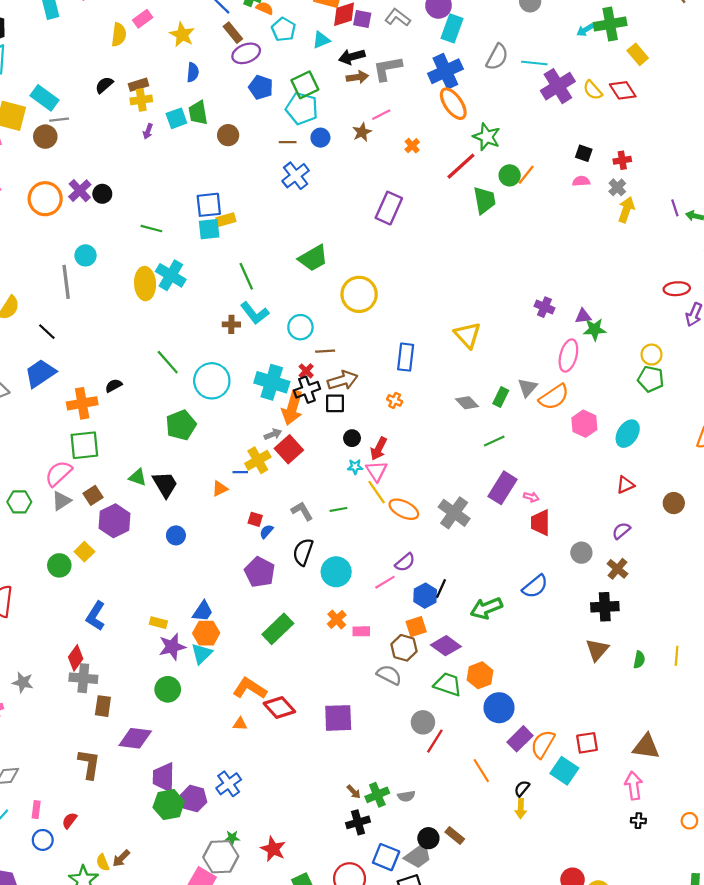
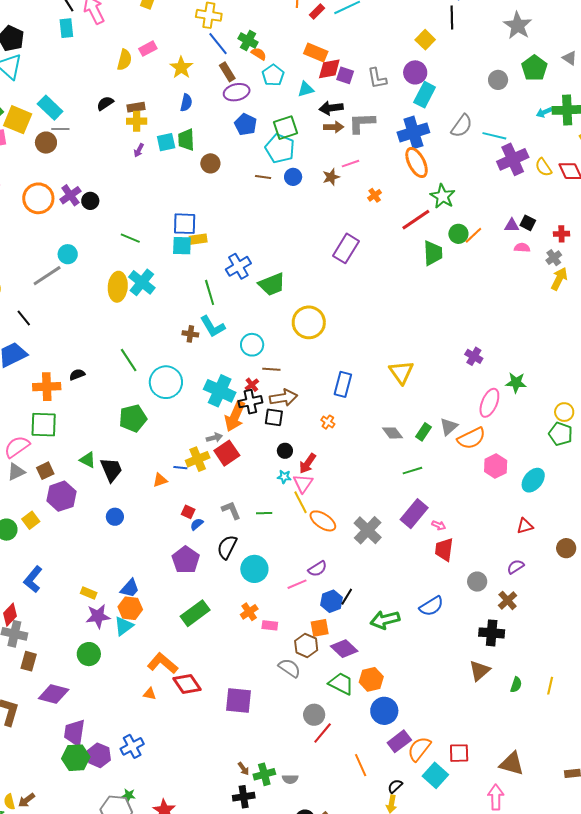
gray L-shape: (398, 17) -> (377, 78), turned -145
blue cross: (296, 176) -> (238, 266), moved
gray line: (66, 282) -> (47, 276), turned 56
purple triangle: (583, 316) -> (512, 225), moved

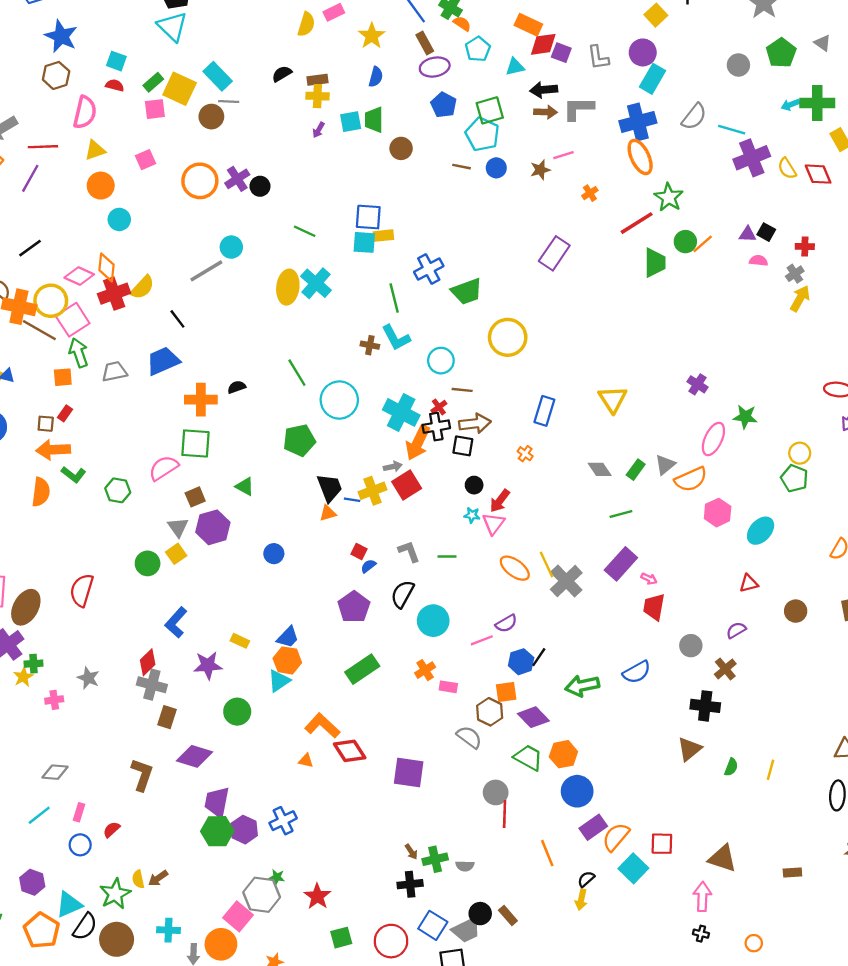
black trapezoid: (111, 470) -> (330, 488), moved
gray triangle: (16, 472) -> (178, 527), moved, turned -42
yellow line: (300, 502) -> (546, 565), moved
purple star: (98, 616) -> (208, 665), moved
red line: (323, 733) -> (505, 814), turned -40

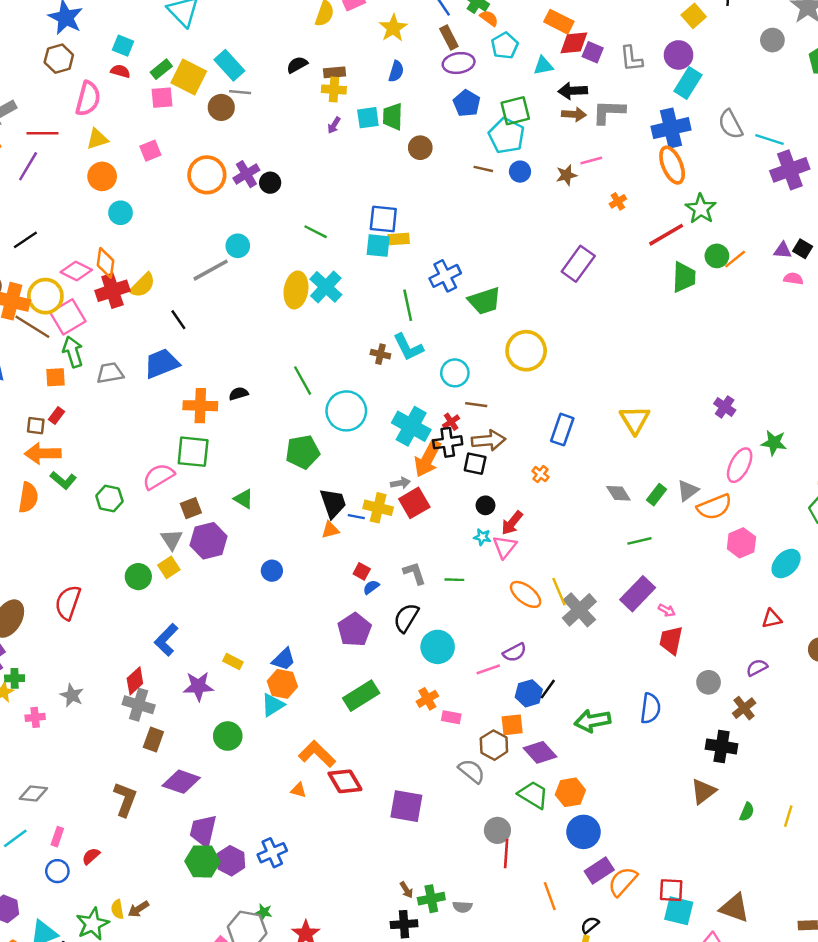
gray circle: (738, 65) -> (772, 40), moved
gray semicircle: (694, 117) -> (730, 124), turned 112
yellow cross: (372, 491) -> (378, 508), turned 32
blue semicircle: (637, 672) -> (650, 708), turned -56
cyan square: (633, 868) -> (679, 911), moved, turned -32

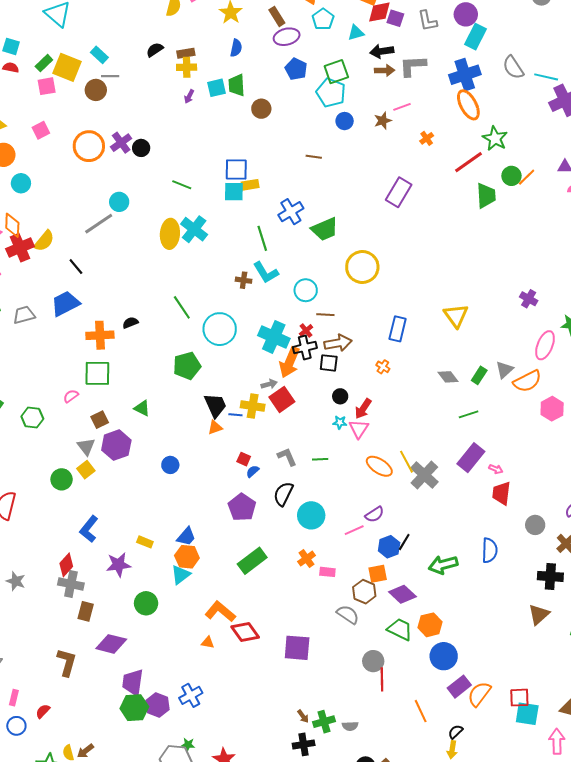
cyan rectangle: (229, 65) -> (99, 55), size x0.7
brown line: (483, 169) -> (314, 157), moved
pink semicircle: (159, 476) -> (71, 396), size x0.6

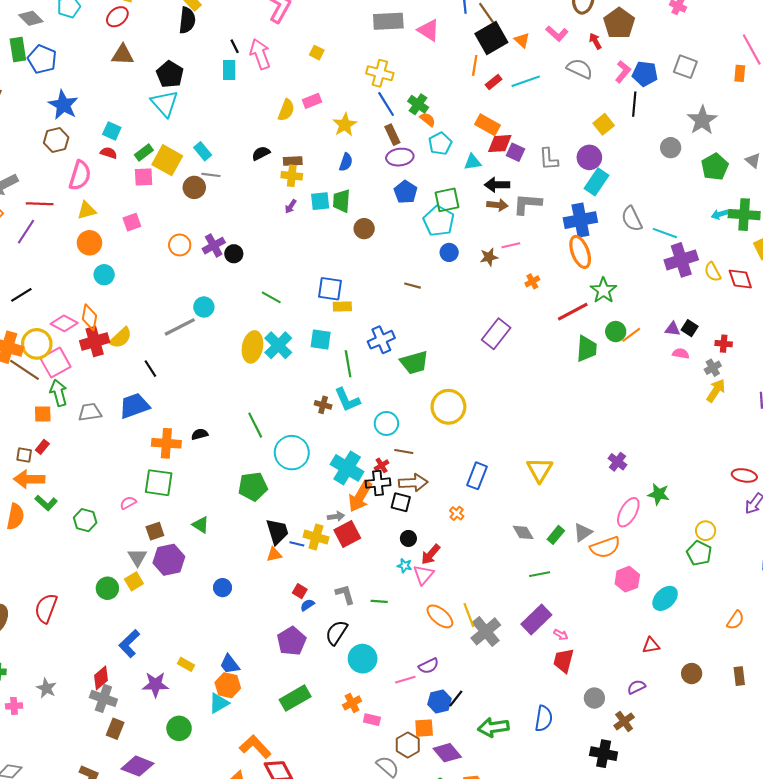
orange circle: (89, 146) -> (180, 245), size x0.7
cyan square: (234, 192) -> (321, 340), moved
blue trapezoid: (186, 537) -> (230, 664), turned 95

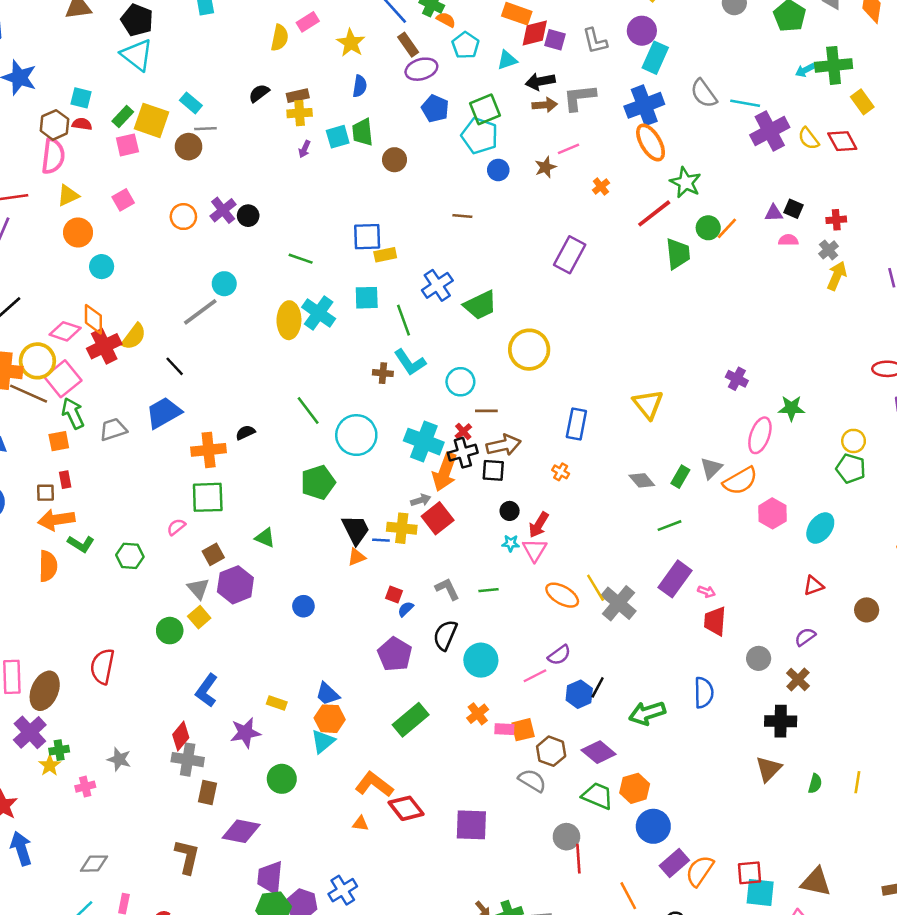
brown hexagon: (56, 140) -> (55, 125), moved
red rectangle: (42, 447) -> (65, 480), turned -40
orange square: (424, 728) -> (523, 730), moved

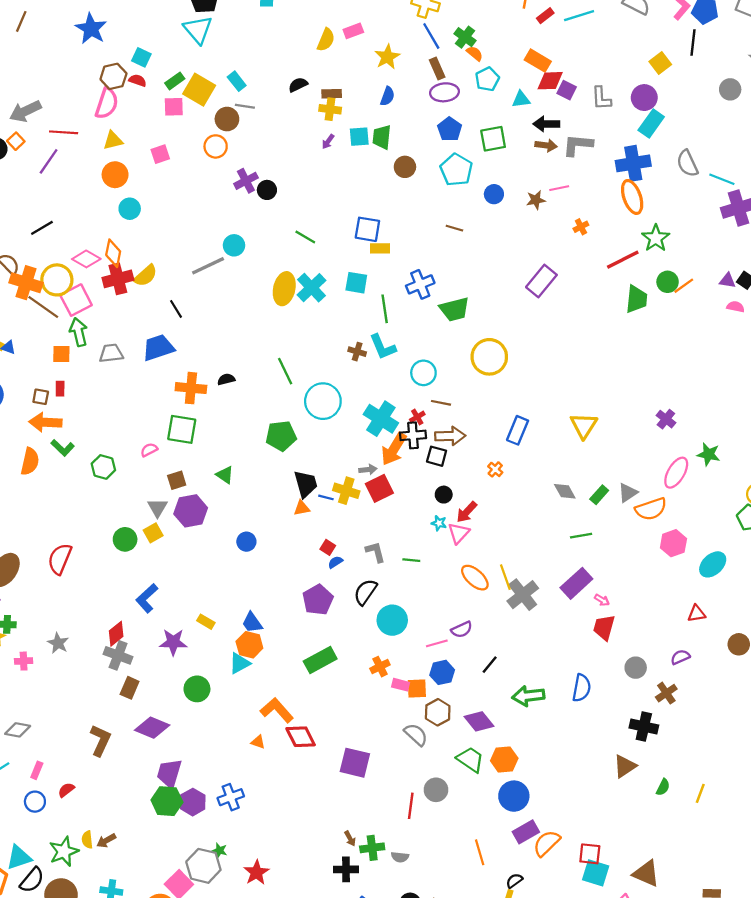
cyan pentagon: (480, 136) -> (456, 170), moved
orange circle: (183, 217) -> (216, 146), moved
blue hexagon: (579, 694) -> (442, 672), moved
red line: (578, 859) -> (411, 806), moved

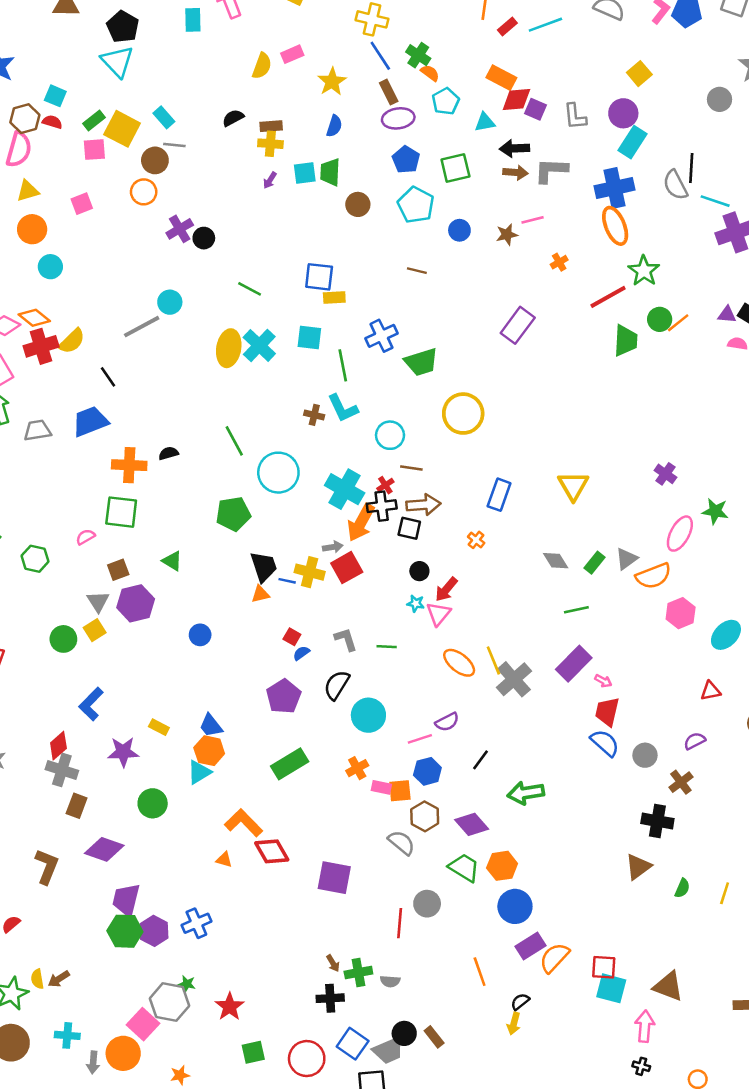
black line: (693, 43) -> (691, 168), moved
orange diamond: (113, 253) -> (34, 318), turned -60
blue semicircle: (582, 688) -> (605, 743), moved, turned -56

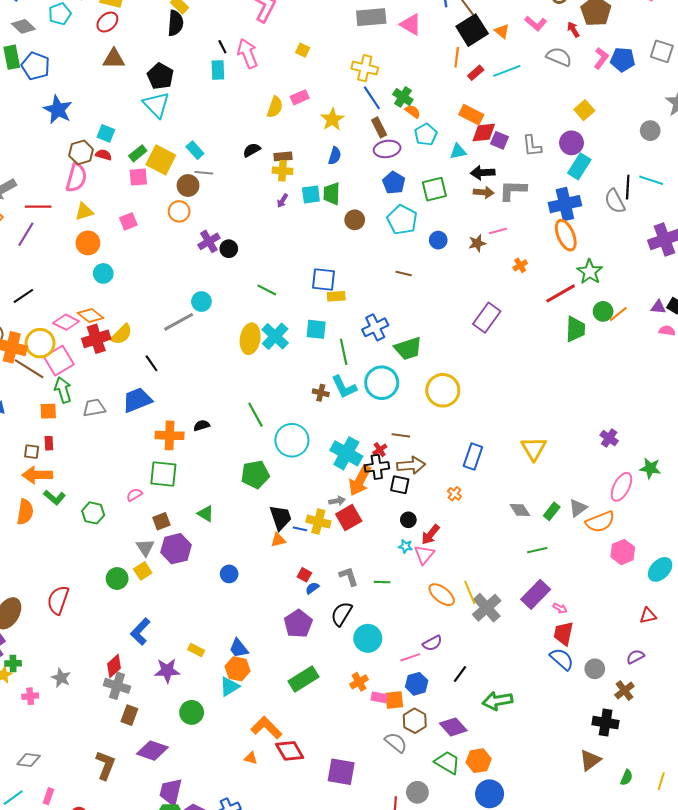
cyan line: (715, 201) -> (651, 180), moved
cyan circle: (390, 435) -> (382, 383), moved, size x1.4

